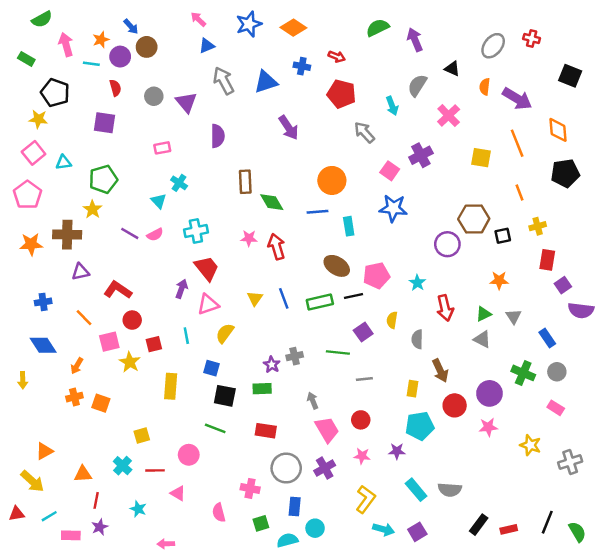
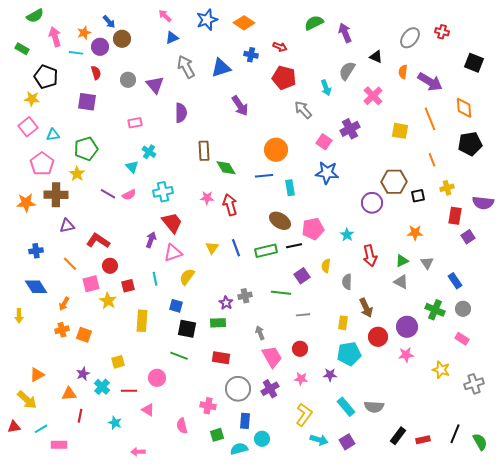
pink pentagon: (27, 195) -> (42, 164), moved
purple semicircle: (581, 310) -> (483, 203), moved
purple star: (100, 527) -> (83, 374), moved

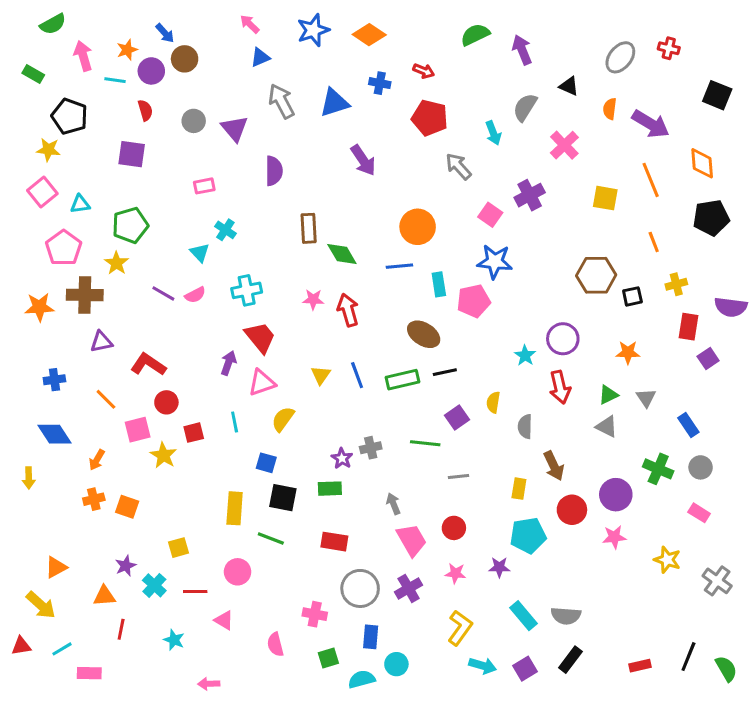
purple circle: (372, 203) -> (563, 339), moved
pink pentagon: (313, 229) -> (474, 301), moved
yellow rectangle: (142, 321) -> (235, 508), moved
gray cross: (474, 384) -> (717, 581), turned -36
black rectangle: (398, 436) -> (570, 660), moved

